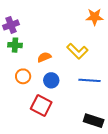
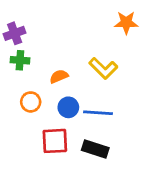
blue line: (90, 80) -> (98, 113), moved
red square: (41, 106) -> (55, 141), turned -30
black rectangle: (94, 121) -> (95, 149), moved

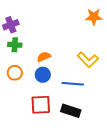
yellow L-shape: (103, 68) -> (88, 60), moved
orange circle: (31, 102) -> (15, 73), moved
blue circle: (68, 107) -> (43, 75), moved

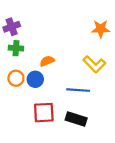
orange star: (94, 17) -> (101, 29), moved
blue circle: (43, 75) -> (35, 79), moved

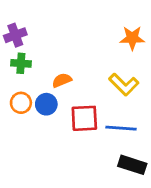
blue line: (78, 90) -> (121, 128), moved
red square: (44, 113) -> (84, 118), moved
black rectangle: (76, 119) -> (132, 165), moved

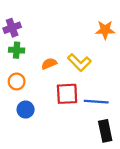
yellow L-shape: (124, 84) -> (79, 62), moved
blue circle: (46, 104) -> (26, 110), moved
black rectangle: (132, 165) -> (105, 131), turned 60

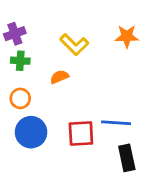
yellow L-shape: (79, 62) -> (74, 44), moved
red square: (67, 94) -> (81, 134), moved
blue circle: (26, 110) -> (31, 132), size x1.5

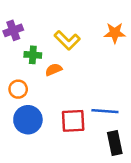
green cross: (20, 61) -> (33, 55), moved

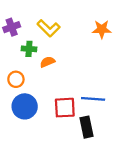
yellow L-shape: (67, 40) -> (49, 28), moved
black rectangle: (115, 143) -> (87, 127), moved

